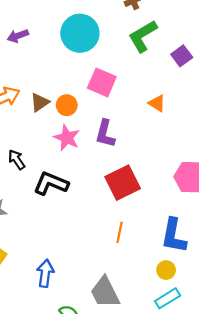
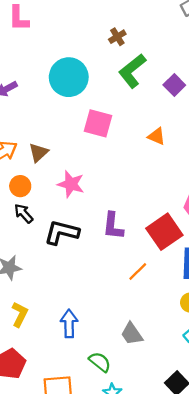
orange circle: (67, 105) -> (20, 186), moved
purple L-shape: (105, 134) -> (113, 226), moved
red square: (123, 183) -> (164, 232), moved
orange line: (120, 232) -> (138, 271), turned 42
gray trapezoid: (105, 292) -> (132, 334), size x0.7

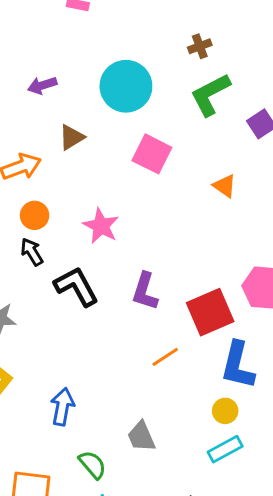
brown triangle: (38, 153) -> (72, 137), moved
black L-shape: (62, 232) -> (76, 286), turned 36

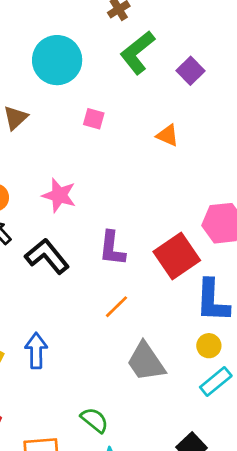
pink square: (152, 154) -> (94, 119), size x0.6
orange line: (165, 357) -> (117, 307), moved
blue arrow: (62, 407) -> (36, 351), moved
gray trapezoid: (141, 436) -> (146, 362), moved, size x1.4

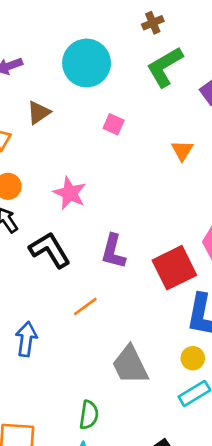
orange triangle: (168, 135) -> (182, 151), turned 30
orange line: (117, 307) -> (85, 306), moved
green semicircle: (95, 420) -> (89, 415), moved, turned 52

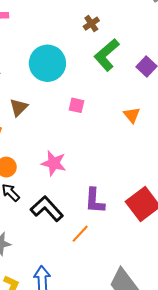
orange line: (85, 306) -> (80, 234), moved

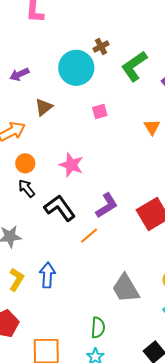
brown cross: (91, 24) -> (101, 47), moved
pink square: (77, 105) -> (100, 112), turned -35
purple L-shape: (95, 201) -> (107, 205), turned -132

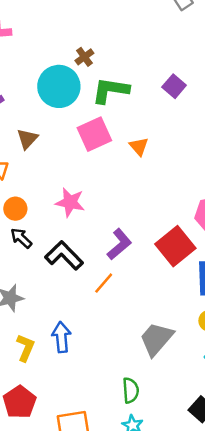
green L-shape: (134, 66) -> (110, 90), moved, turned 52
pink square: (100, 112) -> (94, 134), size x1.8
orange triangle: (152, 127) -> (139, 146), moved
gray trapezoid: (126, 288) -> (156, 339), turned 80

